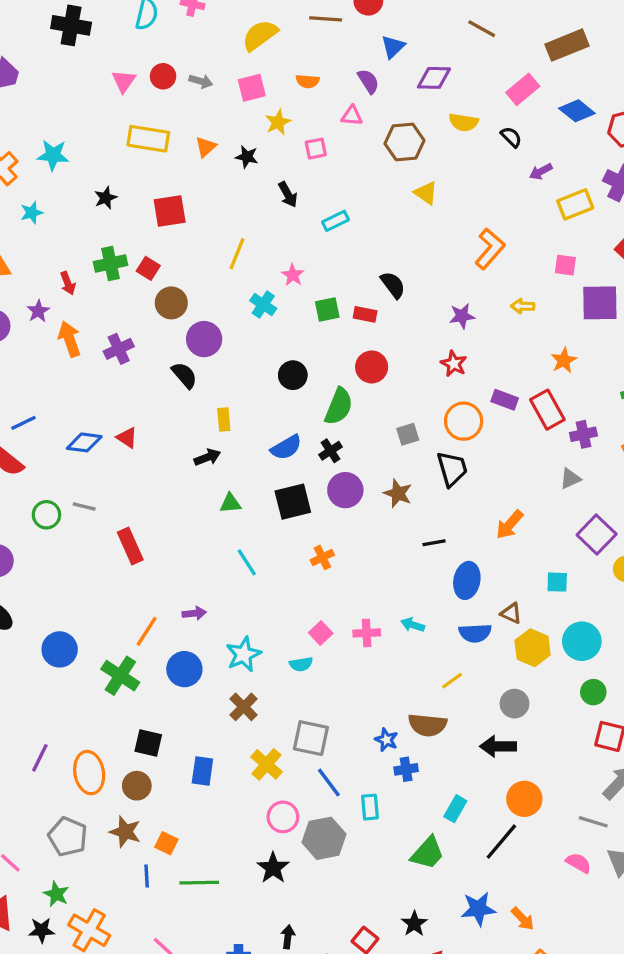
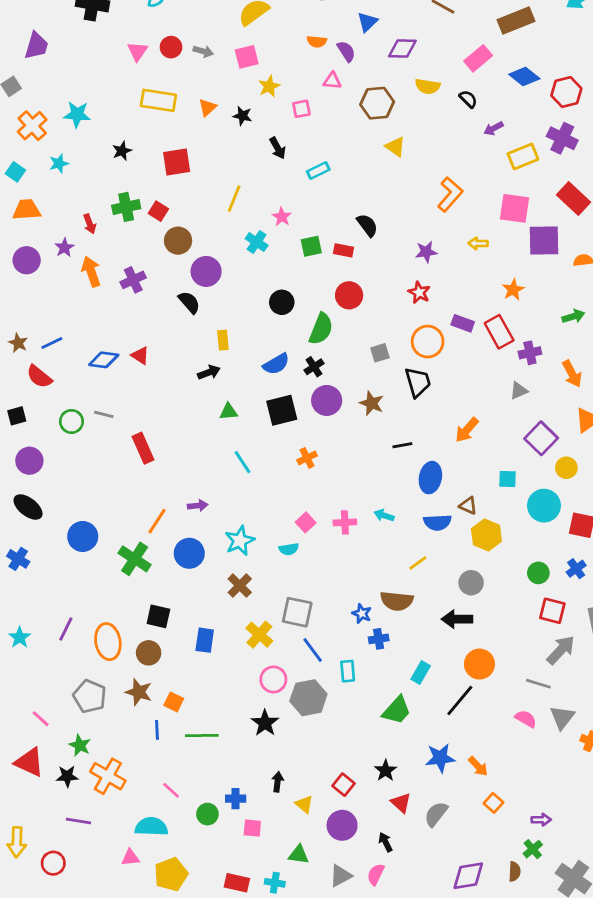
orange semicircle: (308, 81) -> (317, 42), moved
pink square: (565, 265) -> (515, 208), size x1.6
cyan circle: (582, 641) -> (544, 506), moved

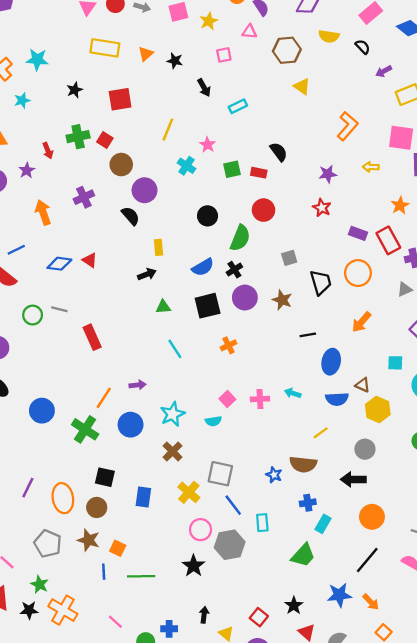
yellow star: (269, 86) -> (209, 21), moved
orange arrow: (91, 271) -> (43, 212), moved
orange circle: (428, 342) -> (358, 273), moved
blue cross: (379, 639) -> (308, 503), moved
black line: (460, 700) -> (367, 560), moved

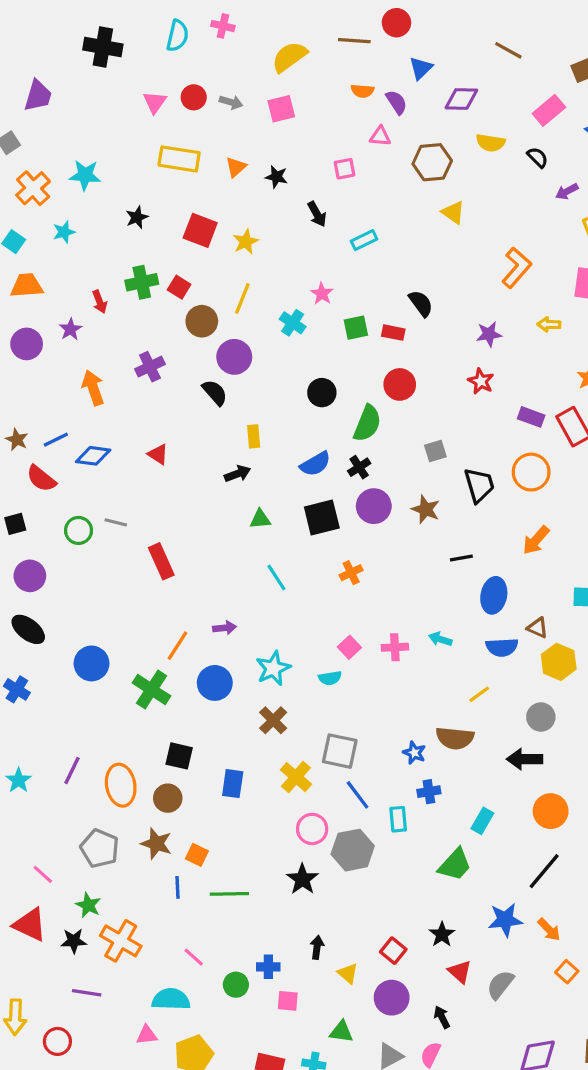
yellow star: (209, 21) -> (246, 242), moved
red square: (120, 99) -> (200, 230), turned 30
yellow line: (168, 130) -> (242, 298), moved
blue diamond: (59, 264) -> (93, 456), moved
blue cross: (308, 503) -> (429, 792), moved

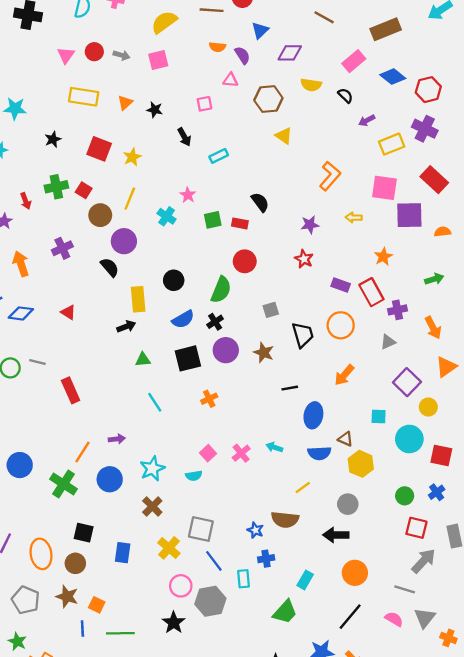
black circle: (322, 393) -> (174, 280), moved
yellow rectangle: (254, 436) -> (138, 299), size x1.5
pink cross: (395, 647) -> (241, 453), turned -36

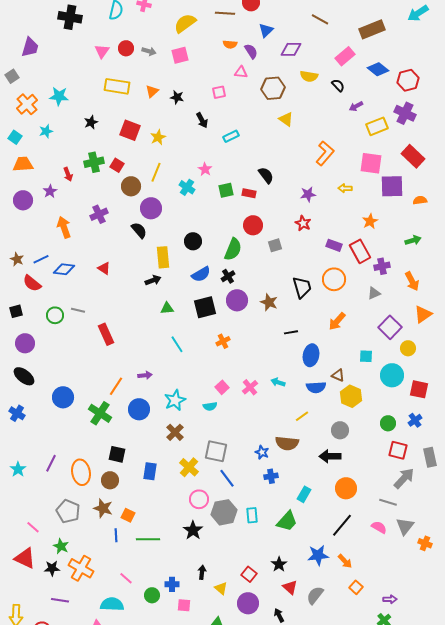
gray square: (271, 310) -> (275, 245), moved
cyan rectangle: (244, 579) -> (252, 515), moved

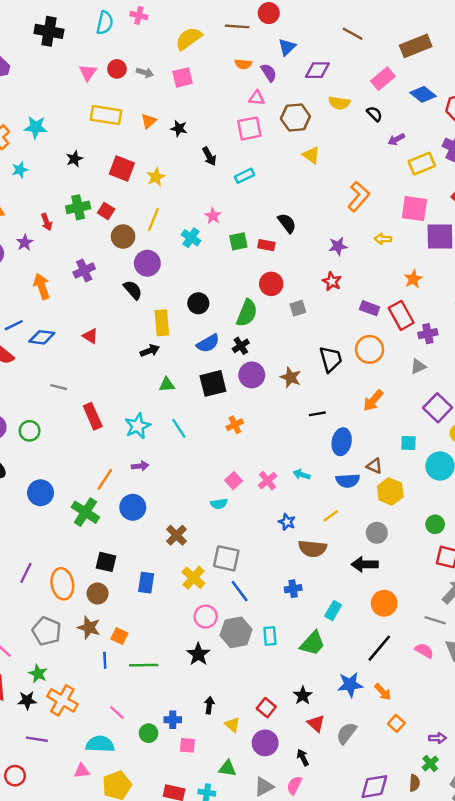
pink square: (219, 92) -> (249, 128), moved, size x1.5
green circle: (55, 315) -> (30, 431), moved
cyan star: (175, 400) -> (138, 426), moved
blue star: (262, 452) -> (287, 522), moved

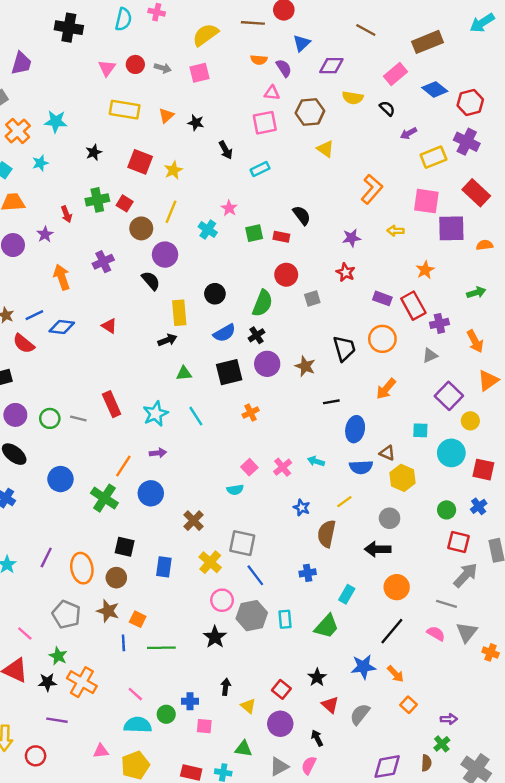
gray line: (59, 387) -> (78, 418), moved
brown semicircle: (312, 549) -> (327, 534), turned 96
cyan semicircle: (100, 744) -> (138, 725), moved

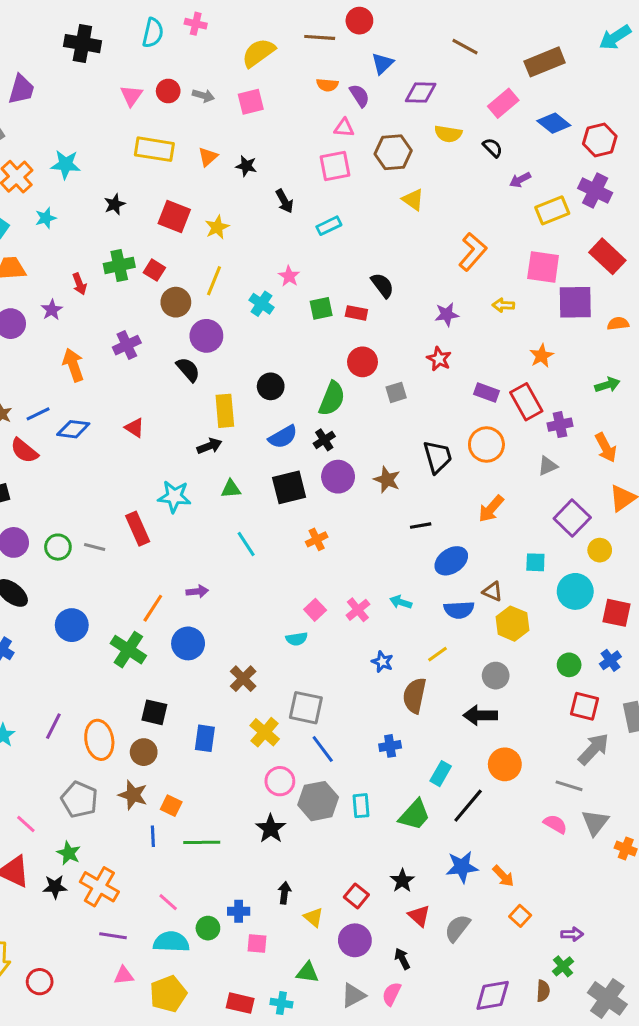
cyan star: (156, 414) -> (174, 497), moved, turned 30
blue ellipse: (355, 429) -> (451, 561), turned 45
black line: (392, 631) -> (468, 806), moved
purple line: (57, 720) -> (113, 936), moved

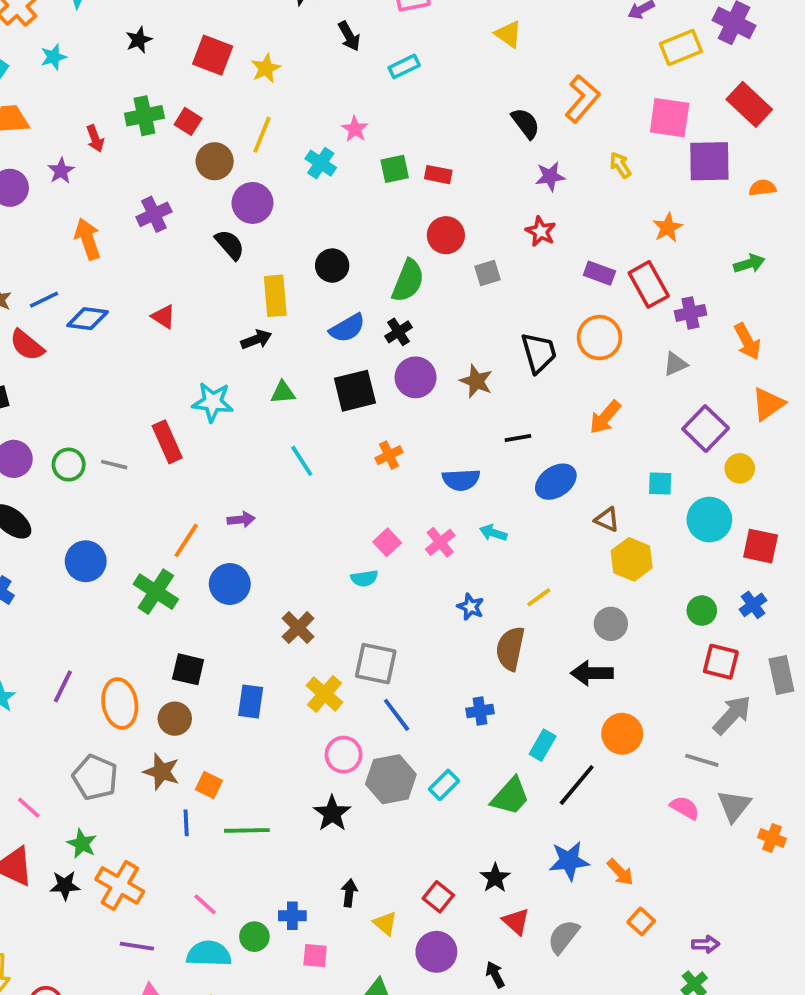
black semicircle: (382, 285) -> (525, 123), moved
yellow arrow: (503, 305) -> (620, 165), turned 55
blue semicircle: (459, 610) -> (461, 480), moved
cyan rectangle: (361, 806) -> (444, 785), turned 50

